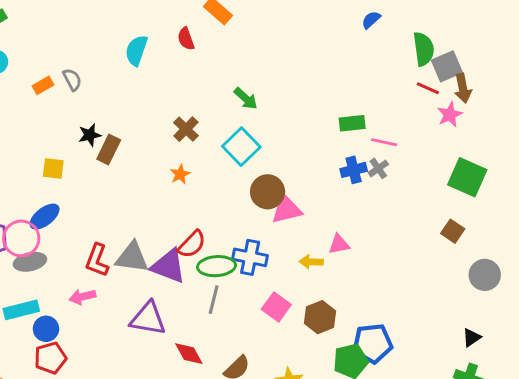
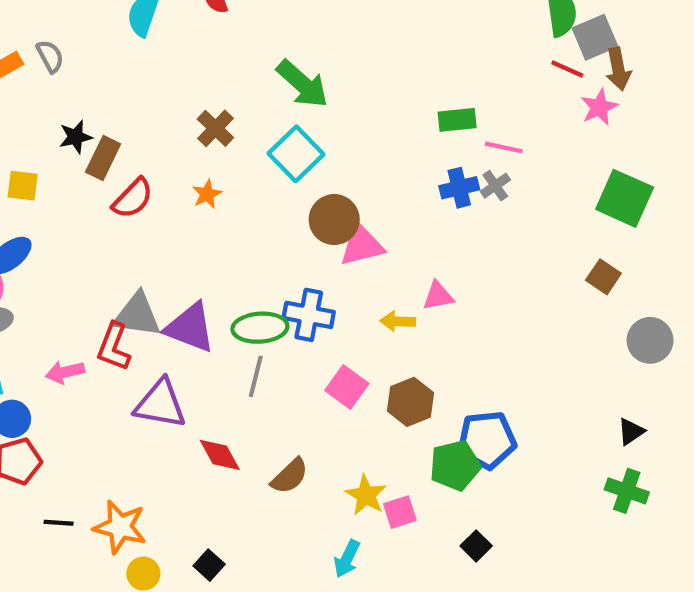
green arrow: (246, 99) -> (302, 84), size x1.5
red semicircle: (192, 244) -> (133, 198), moved
red L-shape: (97, 260) -> (114, 347), moved

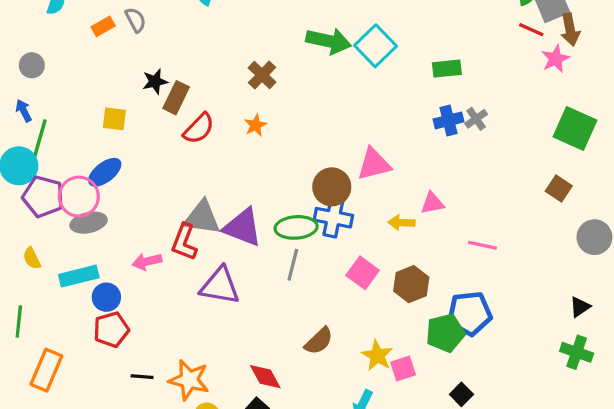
green arrow: (302, 84) -> (329, 41), turned -30
pink line: (504, 147) -> (483, 245), moved
cyan square: (296, 154) -> (376, 46), moved
brown circle: (334, 220) -> (332, 187), moved
red diamond: (220, 455) -> (265, 377), moved

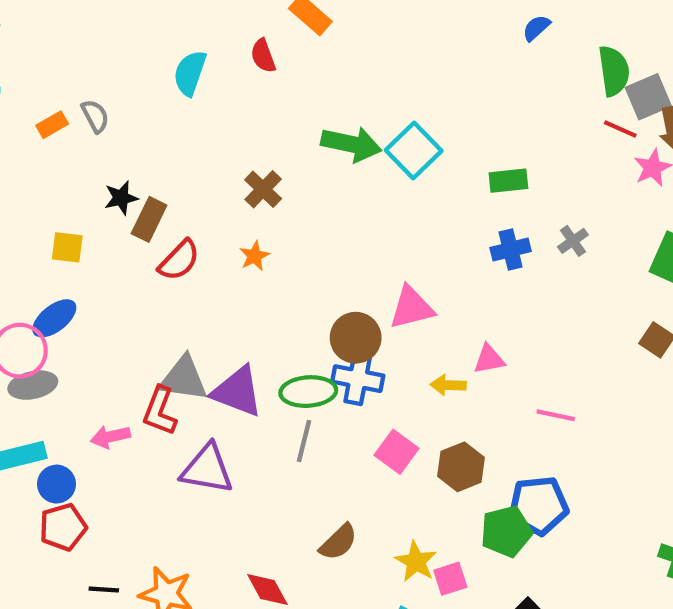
gray cross: (476, 119) -> (573, 241), moved

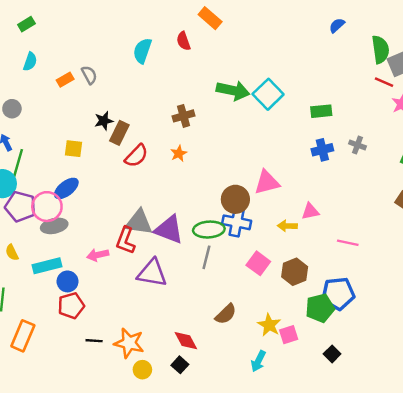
brown cross: (263, 189) -> (183, 116), turned 30
gray cross: (573, 241) -> (357, 145), turned -35

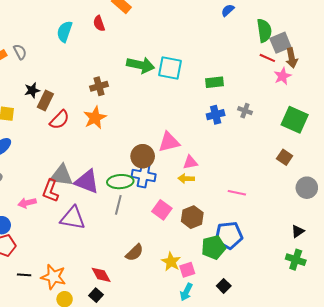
cyan square: (268, 94) -> (170, 68), turned -35
orange star: (179, 153) -> (95, 118), size x1.6
pink triangle: (310, 211) -> (190, 162), moved
cyan arrow: (258, 361) -> (186, 292), moved

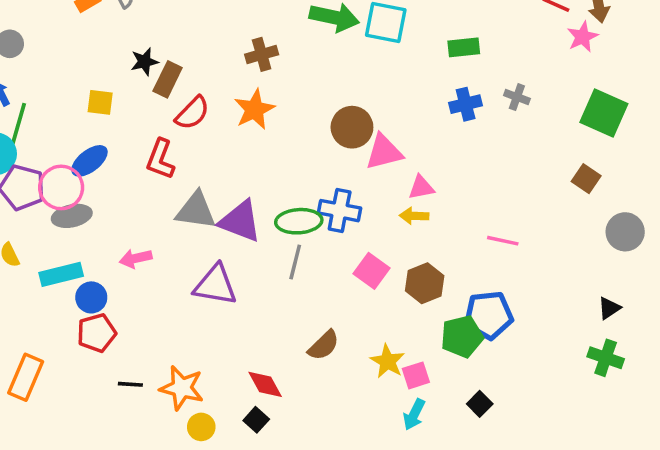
brown circle: (143, 156) -> (352, 127), moved
red L-shape: (50, 191) -> (160, 159), moved

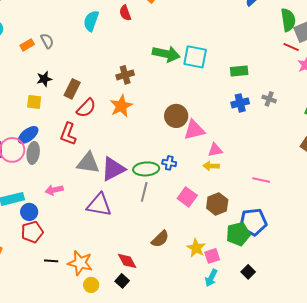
black star: (144, 62) -> (44, 79), moved
blue cross: (340, 211) -> (169, 163), size x0.6
gray ellipse: (72, 216) -> (33, 153), moved, turned -70
purple triangle: (240, 221) -> (113, 169), turned -48

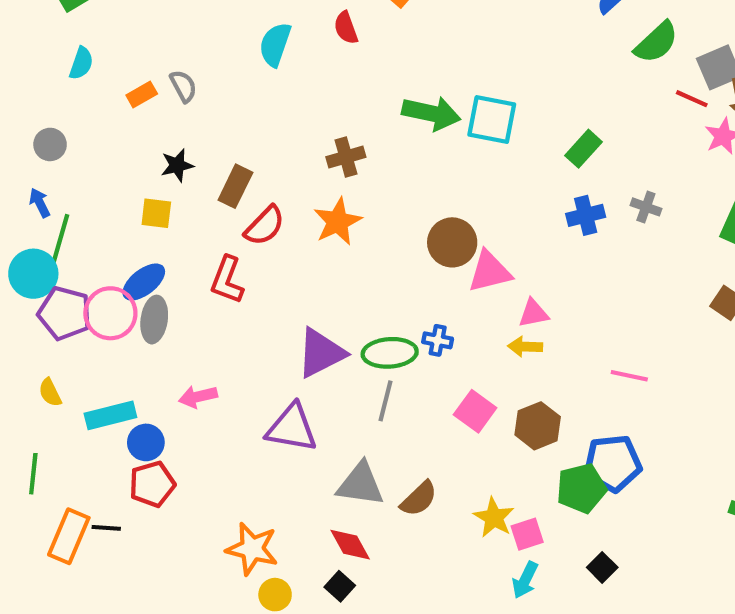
green semicircle: (288, 20) -> (656, 42), moved, turned 55
green rectangle: (239, 71) -> (583, 149), turned -42
gray triangle: (88, 163) -> (360, 484), moved
black line: (51, 261) -> (106, 528), moved

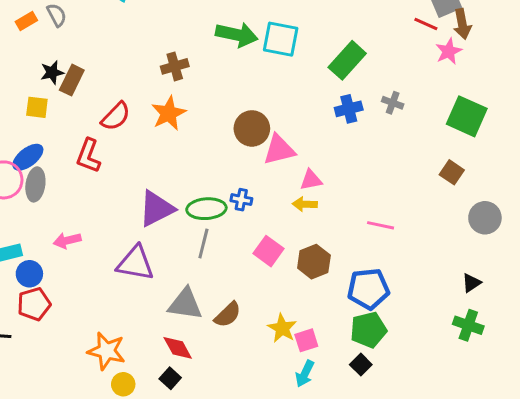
green rectangle: (583, 149) -> (347, 60), size x1.4
brown rectangle: (235, 186) -> (72, 80), moved
green pentagon: (581, 488) -> (368, 330), moved

